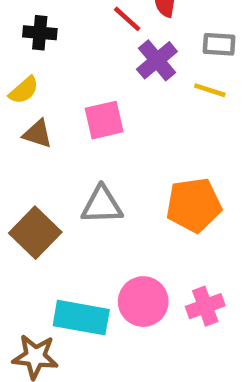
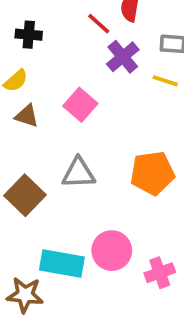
pink square: (104, 120) -> (80, 105), turned -36
pink cross: (205, 306) -> (160, 273), moved

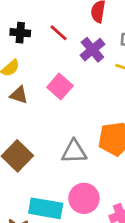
red line: (99, 24) -> (58, 33), moved
gray triangle: (79, 173) -> (74, 152), moved

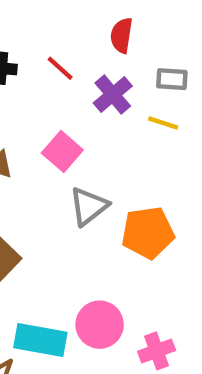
gray triangle: (74, 152) -> (89, 206), moved, turned -36

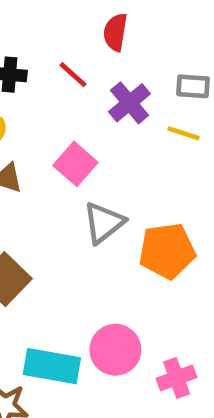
red semicircle: (121, 35) -> (115, 32), moved

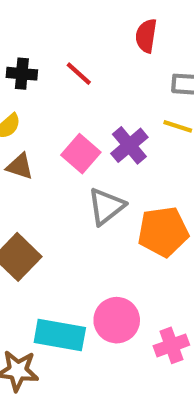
red semicircle: (115, 32) -> (146, 36), moved
purple cross: (129, 103) -> (129, 145), moved

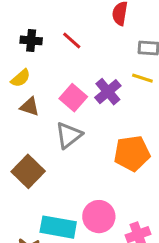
gray triangle: (106, 206) -> (69, 135), moved

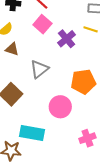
pink square: (73, 98) -> (42, 24), moved
pink circle: (99, 217) -> (60, 107), moved

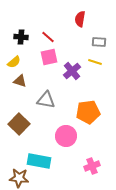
pink square: (42, 24) -> (49, 57), turned 36
gray triangle: (39, 69) -> (46, 100), turned 48

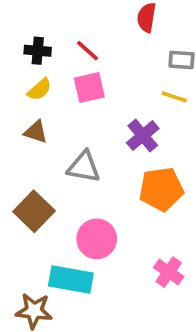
yellow semicircle: (14, 62) -> (40, 89), moved
purple cross: (72, 71) -> (143, 136), moved
pink circle: (66, 136) -> (97, 239), moved
pink cross: (92, 166) -> (169, 272), moved, turned -35

